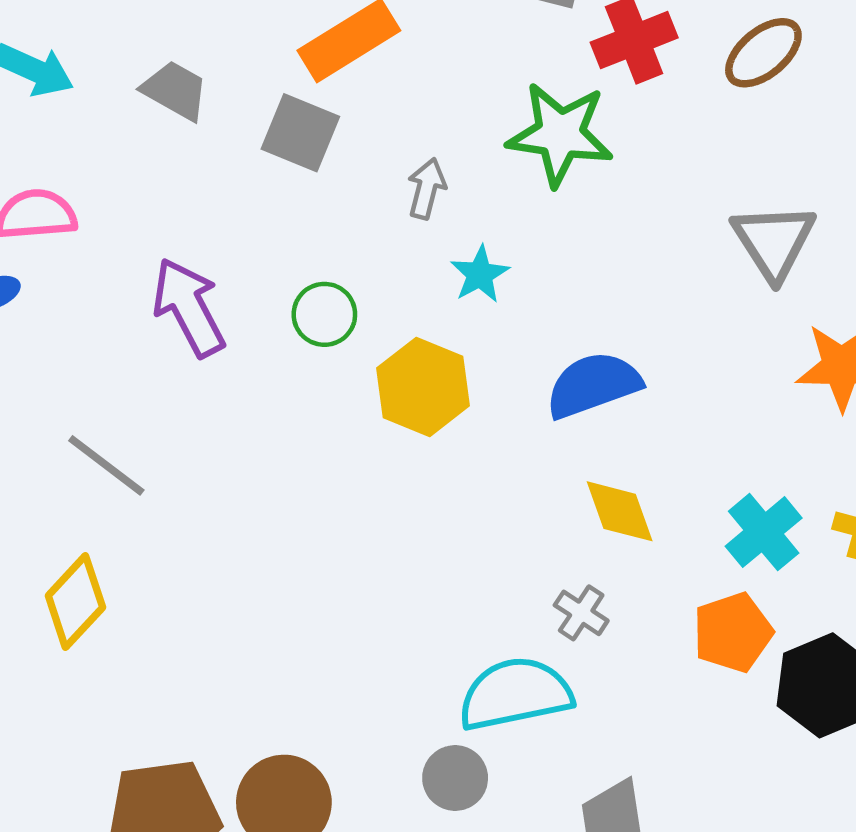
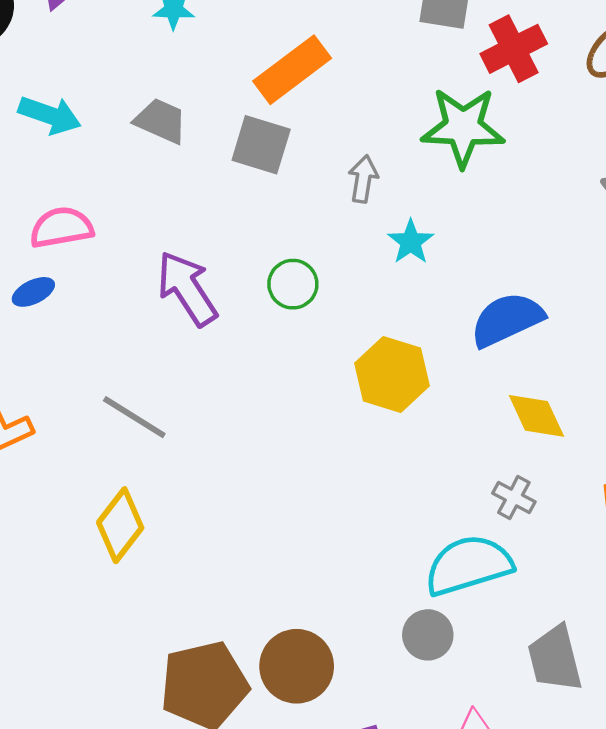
yellow hexagon: (423, 387) -> (392, 375), moved

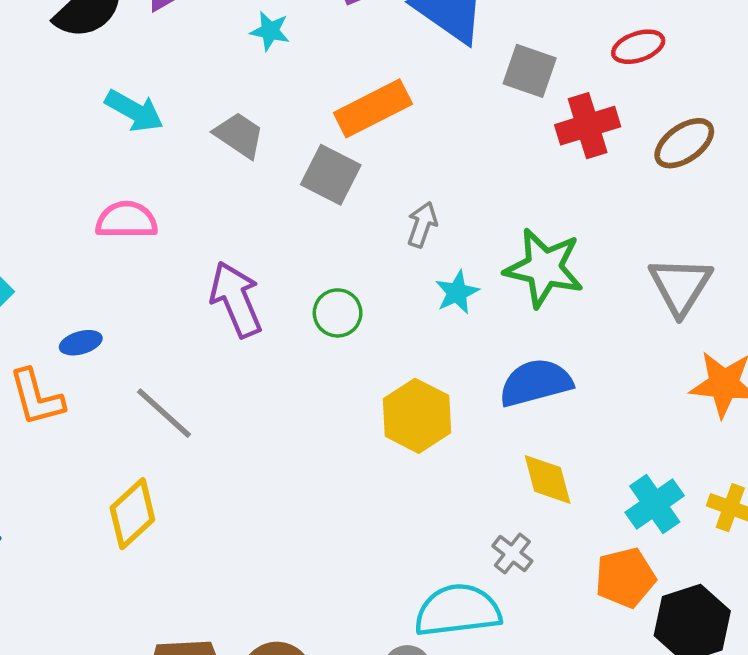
green star: (463, 127) -> (544, 268), moved
blue ellipse: (33, 292) -> (81, 343), moved

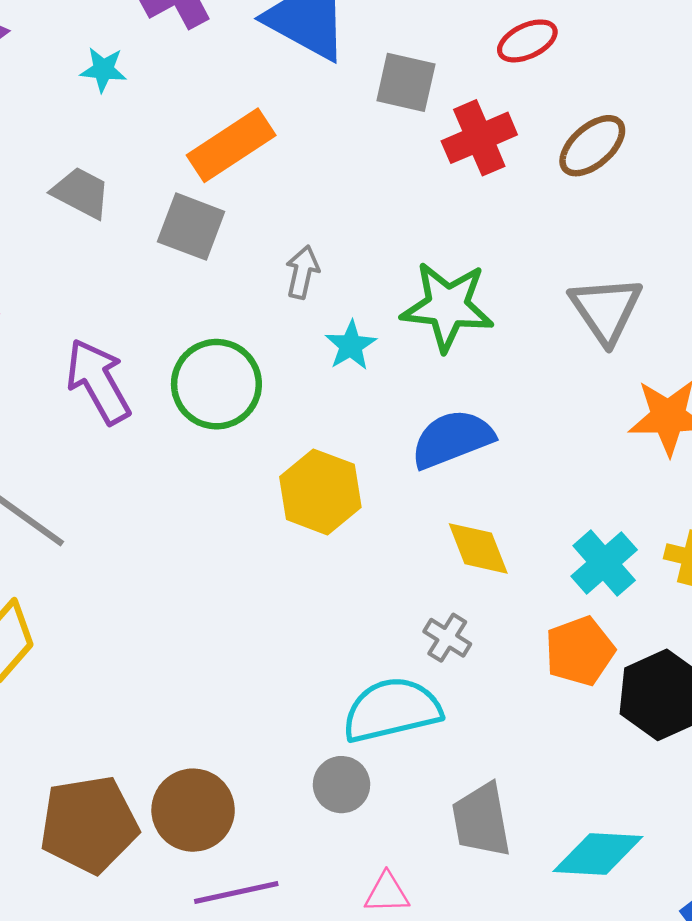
green circle: (338, 313) -> (216, 384), size x1.6

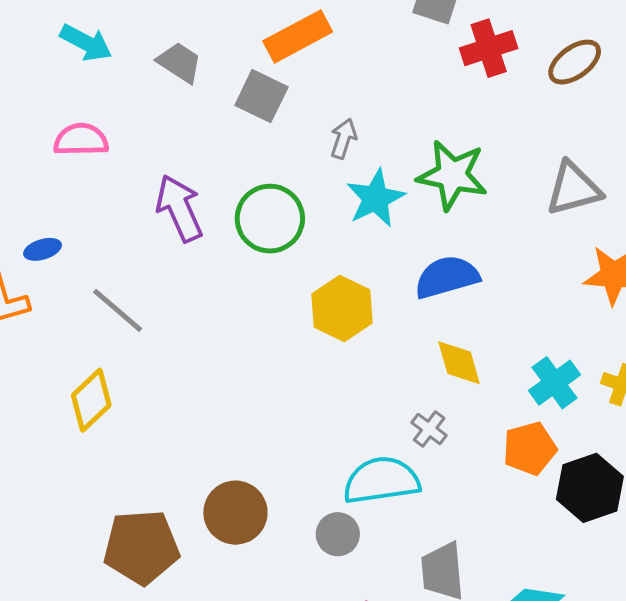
gray triangle: (606, 310) -> (574, 189), turned 44
cyan star: (351, 345) -> (376, 198), size x1.5
brown circle: (193, 810) -> (235, 513), moved

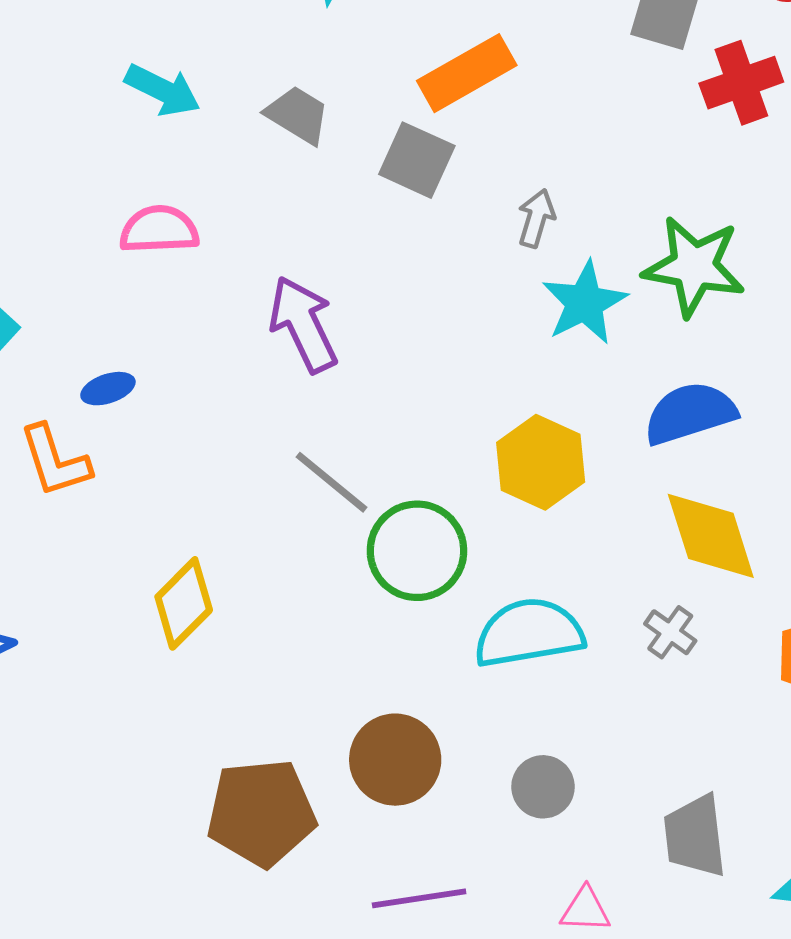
green circle: (270, 219) -> (417, 551), moved
gray line: (118, 310) -> (331, 482), moved
yellow diamond: (459, 363) -> (711, 536), size x1.4
cyan semicircle: (382, 480) -> (529, 633), moved

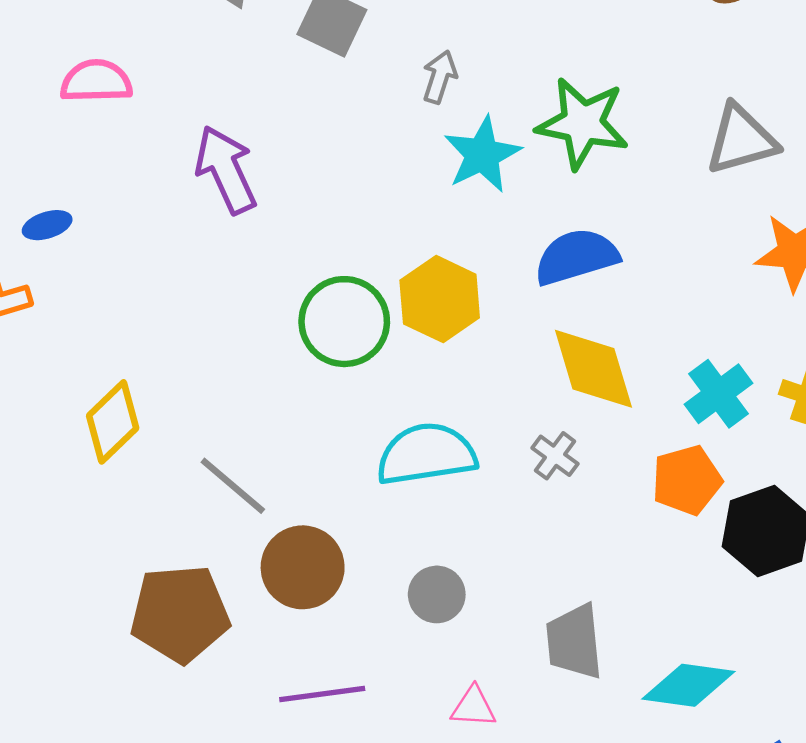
gray line: (331, 482) -> (233, 486), moved
green circle: (417, 551) -> (344, 322), moved

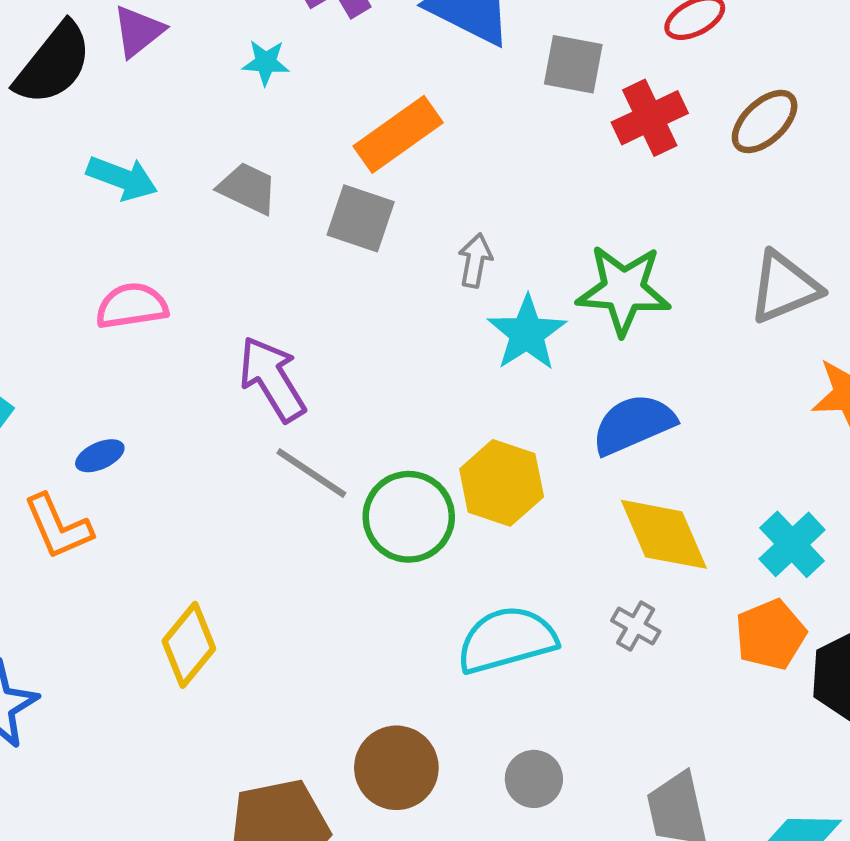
gray line: (233, 486) -> (311, 473), moved

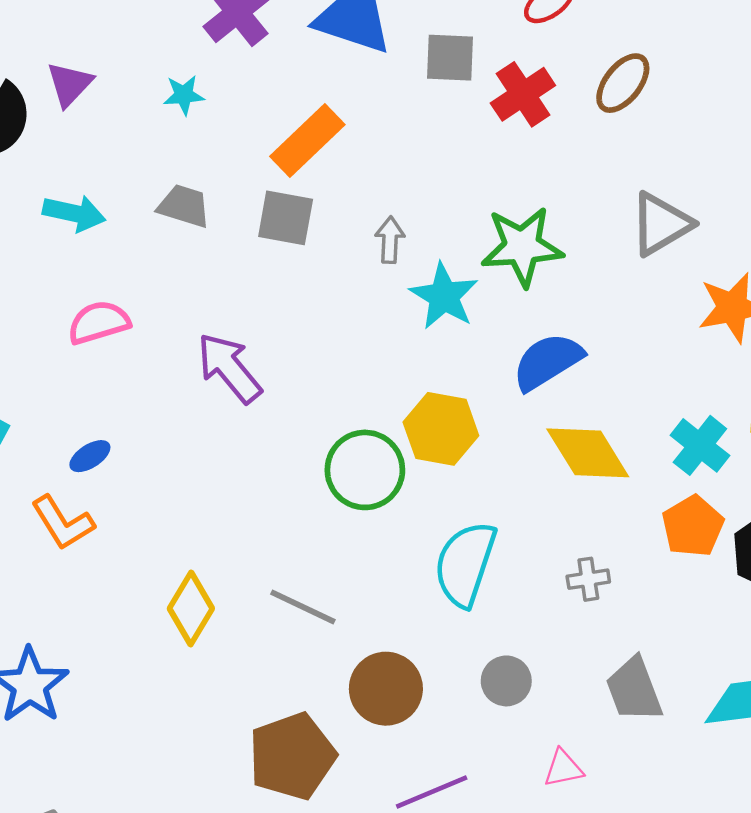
gray line: (311, 473) -> (303, 607), moved
gray cross: (636, 626) -> (588, 579), moved, turned -30
cyan semicircle: (507, 640) -> (465, 564), turned -48

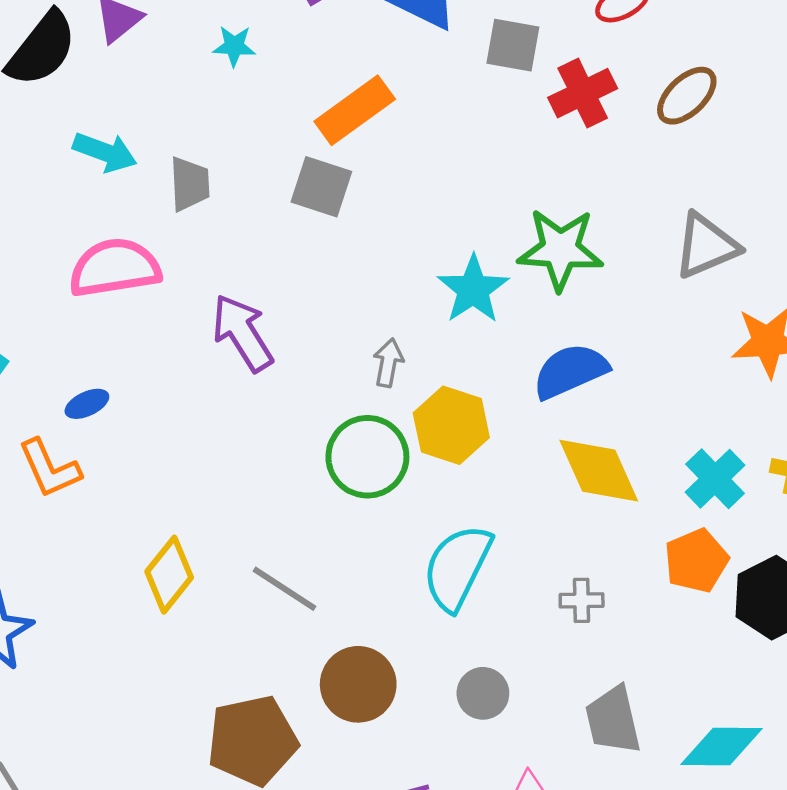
gray trapezoid: (184, 206) -> (190, 184), moved, turned 62
gray arrow: (390, 240) -> (388, 363), moved
pink semicircle: (99, 322) -> (115, 268), size x1.4

